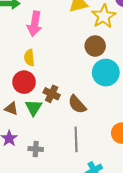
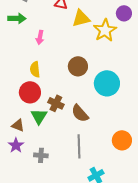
pink arrow: (35, 24) -> (40, 37), size x0.6
brown circle: (95, 46) -> (78, 66), moved
brown triangle: (11, 109) -> (18, 125), moved

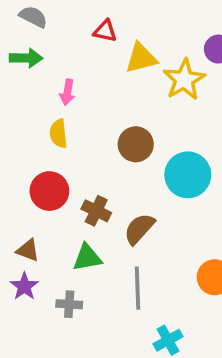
yellow semicircle: (35, 69) -> (58, 134), moved
brown semicircle: (80, 113) -> (139, 229), turned 84
green triangle: (39, 116) -> (87, 258), moved, turned 48

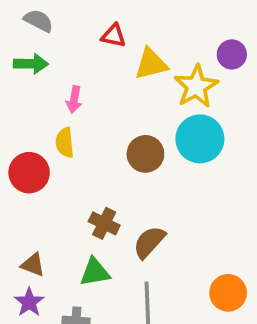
cyan circle: (188, 175) -> (200, 139), moved
red circle: (49, 191) -> (29, 173), moved

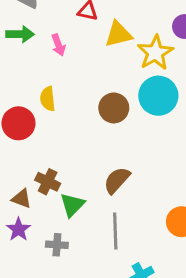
pink arrow: (74, 99) -> (58, 45), moved, turned -30
brown cross: (104, 223) -> (48, 182), moved
green triangle: (95, 272) -> (72, 205), turned -36

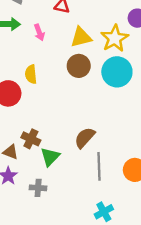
yellow triangle: (118, 34) -> (81, 37), moved
brown circle: (114, 108) -> (79, 66), moved
gray line: (115, 231) -> (99, 166), moved

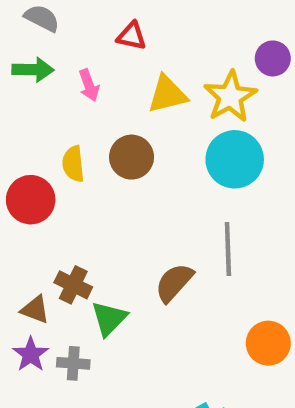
brown circle: (79, 66) -> (132, 157), moved
gray line: (99, 166) -> (228, 249), moved
gray cross: (38, 188) -> (73, 363), moved

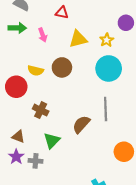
yellow star: (230, 97) -> (107, 40), size x0.6
yellow semicircle: (73, 164) -> (36, 71), turned -70
brown cross: (73, 285) -> (41, 110), moved

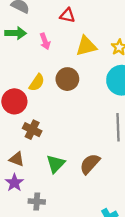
yellow semicircle: (36, 71) -> (37, 83), turned -70
brown cross: (41, 110) -> (32, 130), moved
brown semicircle: (81, 124) -> (90, 164), moved
gray cross: (36, 161) -> (37, 202), moved

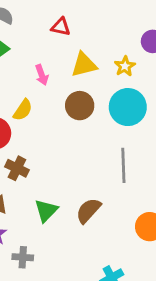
pink arrow: (45, 41) -> (42, 75), moved
brown circle: (67, 79) -> (80, 106), moved

